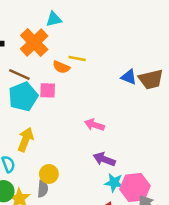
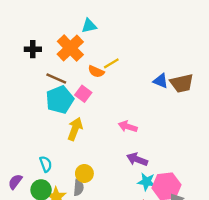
yellow line: (77, 58) -> (111, 63), turned -42
pink square: (48, 90) -> (83, 94), turned 35
yellow arrow: (26, 140) -> (75, 129), moved

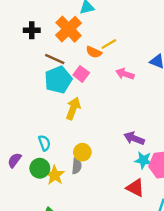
pink arrow: (128, 127) -> (125, 74), moved

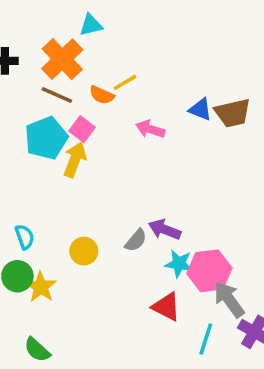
brown line: (55, 59) -> (57, 95), moved
yellow arrow: (73, 108) -> (75, 160), moved
gray semicircle: (77, 166) -> (136, 240), moved, turned 35

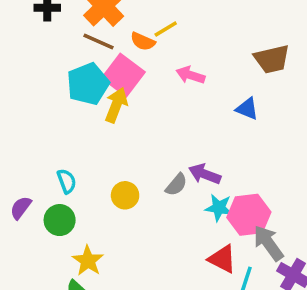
blue triangle: (200, 109) -> (247, 109), moved
pink square: (82, 129) -> (123, 75), size x1.6
yellow star: (41, 287) -> (88, 261), moved
red triangle: (166, 307) -> (222, 259), moved

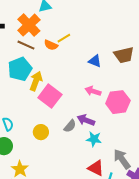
pink square: (123, 75) -> (50, 96), moved
pink arrow: (190, 75) -> (93, 91), moved
blue triangle: (247, 109) -> (95, 61), moved
pink hexagon: (249, 215) -> (118, 102), moved

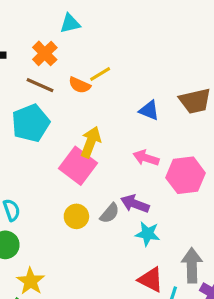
orange cross: (29, 25) -> (45, 53), size x0.7
yellow arrow: (36, 81) -> (91, 142), moved
yellow circle: (41, 132) -> (76, 216), moved
gray arrow: (122, 159) -> (192, 265), turned 35

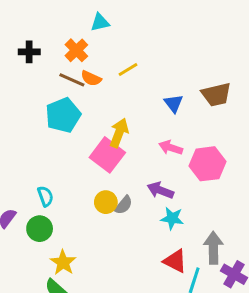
orange semicircle: (80, 85) -> (91, 78), moved
blue triangle: (149, 110) -> (174, 103), turned 30
gray semicircle: (110, 213) -> (124, 205), moved

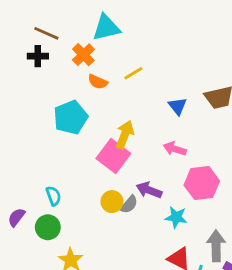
cyan triangle: (100, 22) -> (106, 28), size x1.5
brown line: (72, 80) -> (46, 33), moved
pink hexagon: (207, 164) -> (202, 183), moved
purple arrow: (160, 190) -> (149, 190), moved

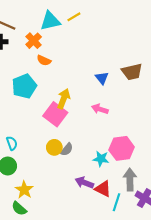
yellow line: (133, 73) -> (74, 17), moved
pink hexagon: (202, 183) -> (122, 148), moved
purple arrow: (149, 190) -> (84, 183), moved

